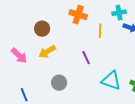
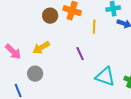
brown circle: (42, 29) -> (50, 16), moved
gray circle: (59, 83) -> (35, 74), moved

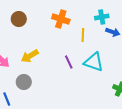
brown circle: (50, 16) -> (19, 19), moved
cyan triangle: (105, 77) -> (94, 62), moved

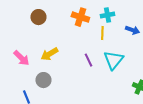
cyan cross: (102, 17) -> (107, 15), moved
cyan triangle: (94, 62) -> (113, 60), turned 50

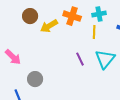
yellow arrow: (49, 54) -> (49, 26), moved

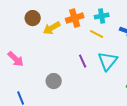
orange cross: (72, 16) -> (75, 18), turned -36
yellow line: (94, 32) -> (97, 34), turned -64
gray circle: (35, 79) -> (54, 81), moved

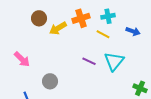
purple line: (83, 61) -> (89, 61), turned -40
gray circle: (54, 81) -> (50, 81), moved

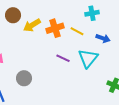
cyan cross: (108, 16) -> (92, 13), moved
orange cross: (81, 18) -> (55, 28), moved
blue arrow: (133, 31) -> (103, 38), moved

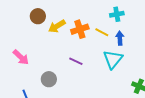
blue arrow: (103, 38) -> (120, 38), moved, turned -112
purple line: (63, 58) -> (76, 61), moved

